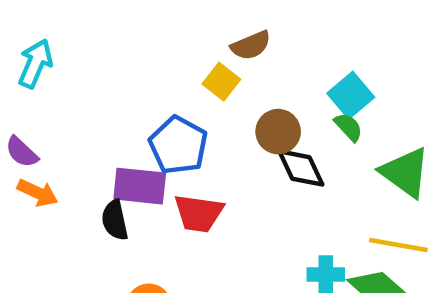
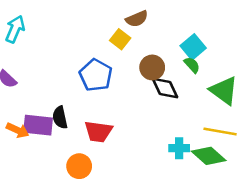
purple rectangle: (140, 186) -> (38, 125), moved
orange arrow: (38, 193) -> (18, 130), moved
red trapezoid: (199, 213) -> (98, 132), moved

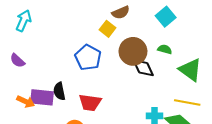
cyan square: (193, 47) -> (166, 17), moved
green semicircle: (192, 65) -> (165, 49), turned -32
brown circle: (152, 67) -> (133, 51), size x1.4

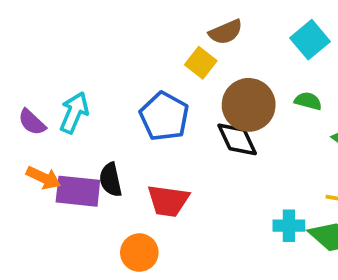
cyan arrow: (24, 21) -> (74, 113), moved
black diamond: (143, 68) -> (237, 139), moved
orange arrow: (26, 101) -> (43, 178), moved

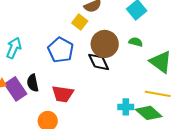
purple rectangle: (78, 191) -> (16, 89), turned 50

